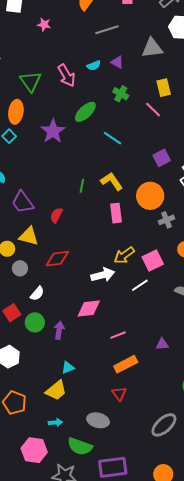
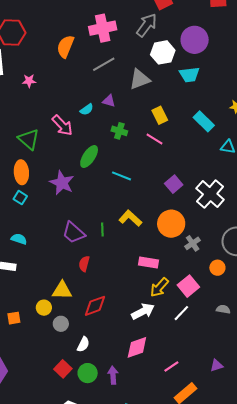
gray line: (107, 30) -> (104, 64), moved
purple trapezoid: (23, 202) -> (74, 233), moved
pink rectangle: (116, 213) -> (148, 262), moved, turned -60

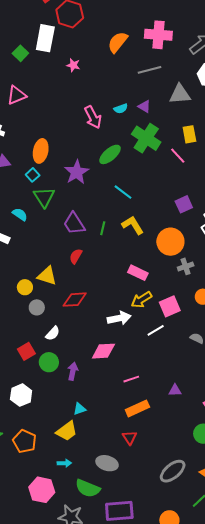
green cross: (119, 131) -> (146, 138), size x1.8
green triangle: (29, 139) -> (44, 197), moved
cyan line: (121, 176) -> (123, 192), moved

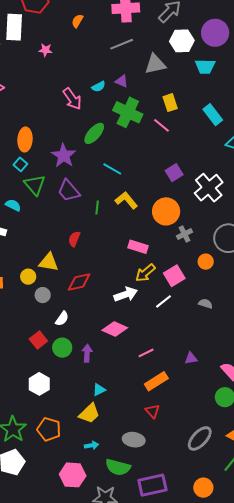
orange semicircle: (118, 42) -> (77, 21), moved, size x0.6
purple trapezoid: (74, 223) -> (69, 191), moved
pink diamond: (103, 351) -> (115, 329), turned 35

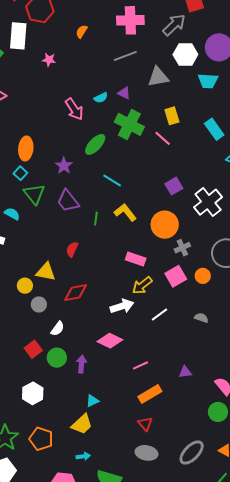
purple star: (64, 156) -> (64, 166), size x0.7
pink square: (174, 276) -> (176, 276), moved
gray ellipse: (134, 440) -> (146, 453), moved

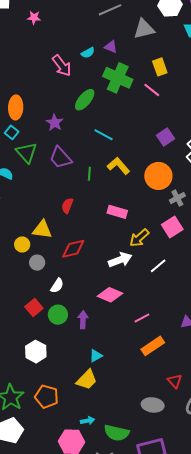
pink rectangle: (136, 259) -> (117, 212), moved
red triangle: (145, 424) -> (175, 381), moved
cyan arrow: (83, 456) -> (88, 421), moved

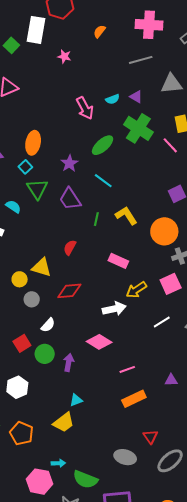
cyan line: (104, 135) -> (103, 181), moved
white line: (158, 266) -> (162, 322), moved

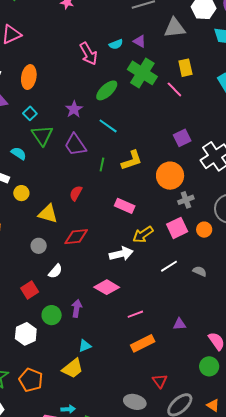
orange ellipse: (33, 143) -> (29, 77), moved
yellow L-shape: (126, 216) -> (132, 160), turned 105
yellow circle: (20, 279) -> (21, 193), moved
green circle: (45, 354) -> (52, 315), moved

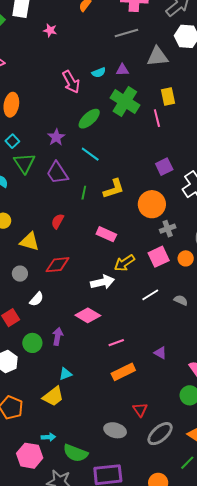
purple triangle: (140, 41) -> (122, 70), turned -32
pink line: (174, 89) -> (157, 118), turned 30
purple triangle: (179, 324) -> (160, 353), turned 32

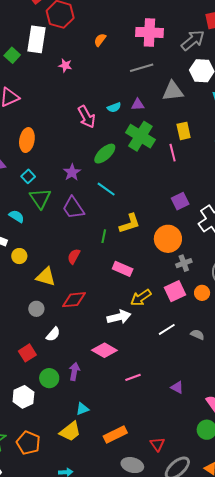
green line: (84, 193) -> (104, 236), moved
orange rectangle: (123, 372) -> (115, 434), moved

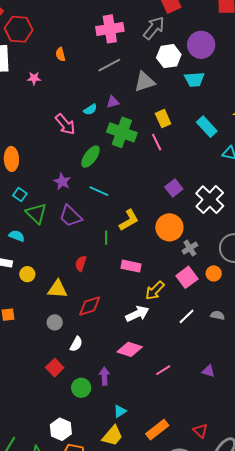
orange semicircle: (100, 40) -> (60, 54), moved, turned -40
white hexagon: (23, 397) -> (61, 429), moved

